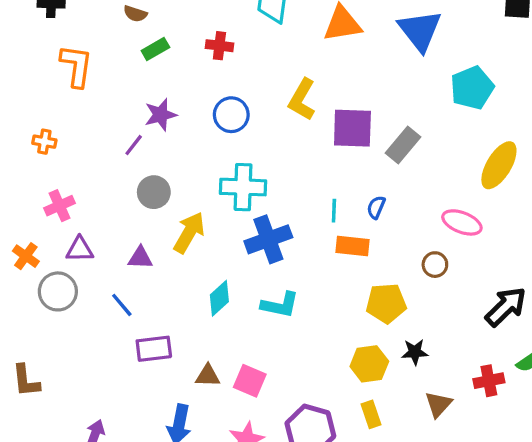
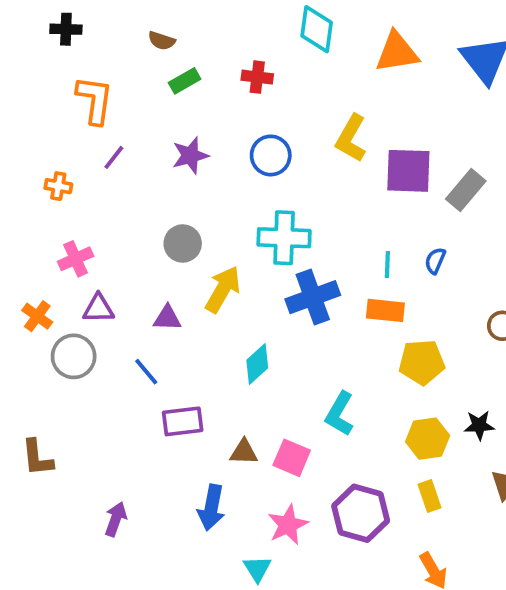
purple line: (134, 145) -> (114, 157), moved
orange rectangle: (352, 246) -> (385, 310), moved
yellow pentagon: (386, 303) -> (422, 362), moved
cyan L-shape: (280, 305) -> (340, 414), moved, turned 108

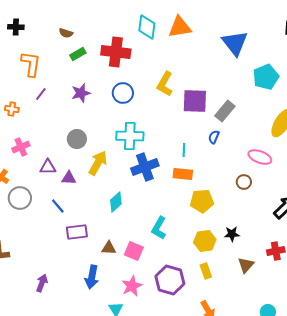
orange triangle: (397, 52) -> (180, 27), moved
red cross: (257, 77) -> (116, 52), size x1.8
blue semicircle: (435, 261) -> (214, 137), moved
purple triangle: (98, 309) -> (48, 167), moved

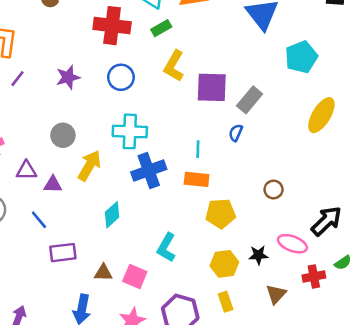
green rectangle: (78, 54) -> (161, 28), moved
pink ellipse: (260, 157) -> (292, 244), moved

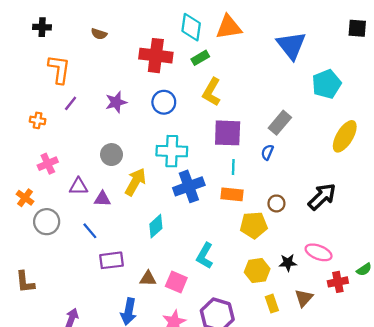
purple square: (212, 87) -> (228, 133), moved
brown circle: (274, 189) -> (276, 203), moved
black arrow: (326, 221) -> (322, 197), moved
yellow rectangle: (226, 302) -> (272, 304), moved

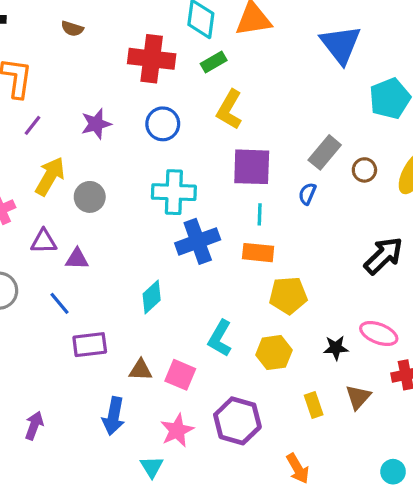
yellow arrow: (135, 182) -> (50, 176), moved
brown circle: (276, 203) -> (364, 170), moved
yellow hexagon: (257, 271) -> (274, 353), moved

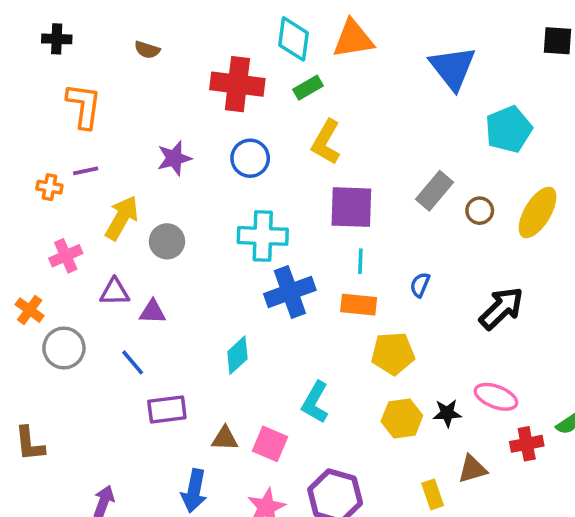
purple line: (33, 125) -> (86, 171), moved, turned 40
blue semicircle: (307, 194) -> (420, 285), moved
yellow hexagon: (274, 353) -> (402, 419), moved
brown triangle: (358, 397) -> (472, 469), turned 32
yellow rectangle: (314, 405) -> (433, 494), moved

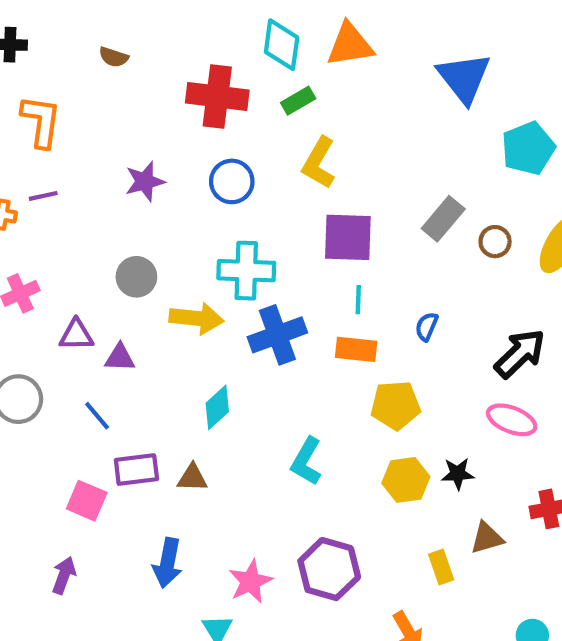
yellow arrow: (122, 218) -> (197, 318), moved, turned 66
pink ellipse: (496, 397) -> (512, 420), moved
brown triangle: (225, 438) -> (192, 478), moved
pink square: (270, 444) -> (87, 501), moved

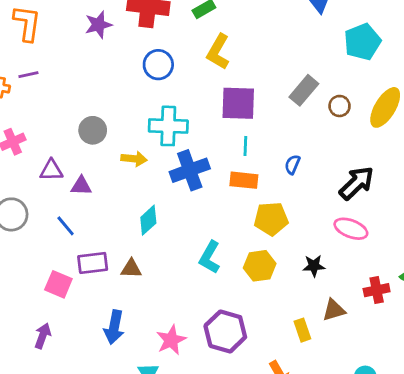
purple star: (145, 181) -> (98, 25), moved
yellow arrow: (197, 318) -> (134, 159), size x0.7
yellow hexagon: (406, 480) -> (260, 266), moved

